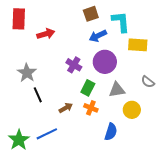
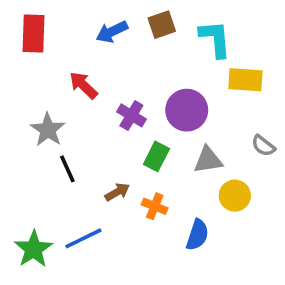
red arrow: (46, 34) -> (83, 85), moved, turned -120
blue arrow: (98, 36) -> (112, 32), moved
orange cross: (91, 108) -> (155, 206), moved

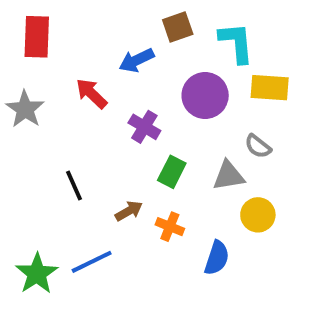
blue arrow: (112, 32) -> (137, 60), moved
purple circle: (187, 110) -> (205, 95), moved
gray star: (48, 130) -> (25, 109), moved
gray semicircle: (263, 146) -> (258, 146), moved

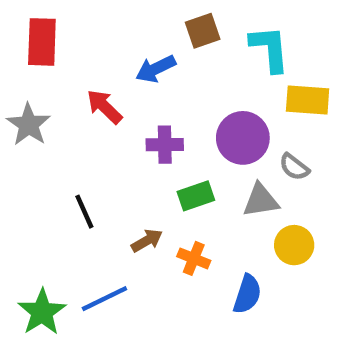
purple circle: (205, 95) -> (243, 138), moved
purple cross: (144, 127) -> (165, 145), turned -32
green rectangle: (172, 172) -> (196, 196), turned 44

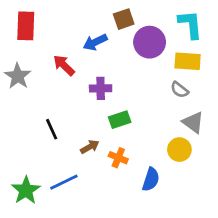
cyan L-shape: (270, 49) -> (190, 24), moved
purple circle: (243, 138) -> (150, 42), moved
gray semicircle: (294, 167) -> (179, 90), moved
gray triangle: (261, 200) -> (193, 122), moved, turned 45

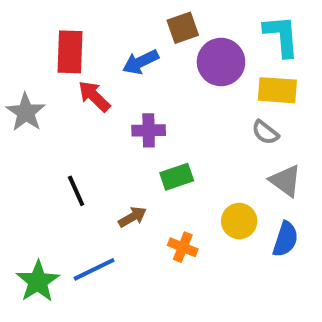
red rectangle: (26, 26) -> (70, 52), moved
yellow circle: (179, 150) -> (239, 221), moved
orange cross: (118, 158) -> (183, 247), moved
blue semicircle: (151, 179) -> (285, 239), moved

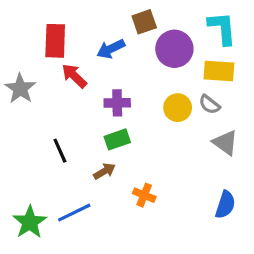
green rectangle: (177, 177) -> (117, 139), moved
yellow circle: (239, 221) -> (178, 108), moved
blue semicircle: (285, 239) -> (225, 205), moved

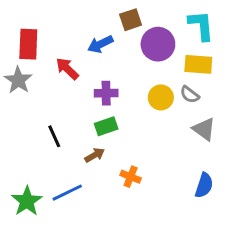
red rectangle: (55, 41) -> (28, 44), moved

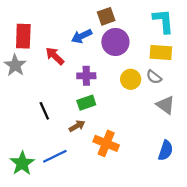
purple circle: (158, 44) -> (115, 42), moved
orange cross: (131, 177) -> (106, 143), size x1.5

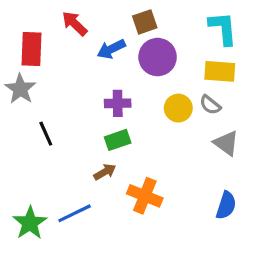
red arrow: (55, 56) -> (75, 24), moved
black line: (44, 111) -> (46, 134), moved

